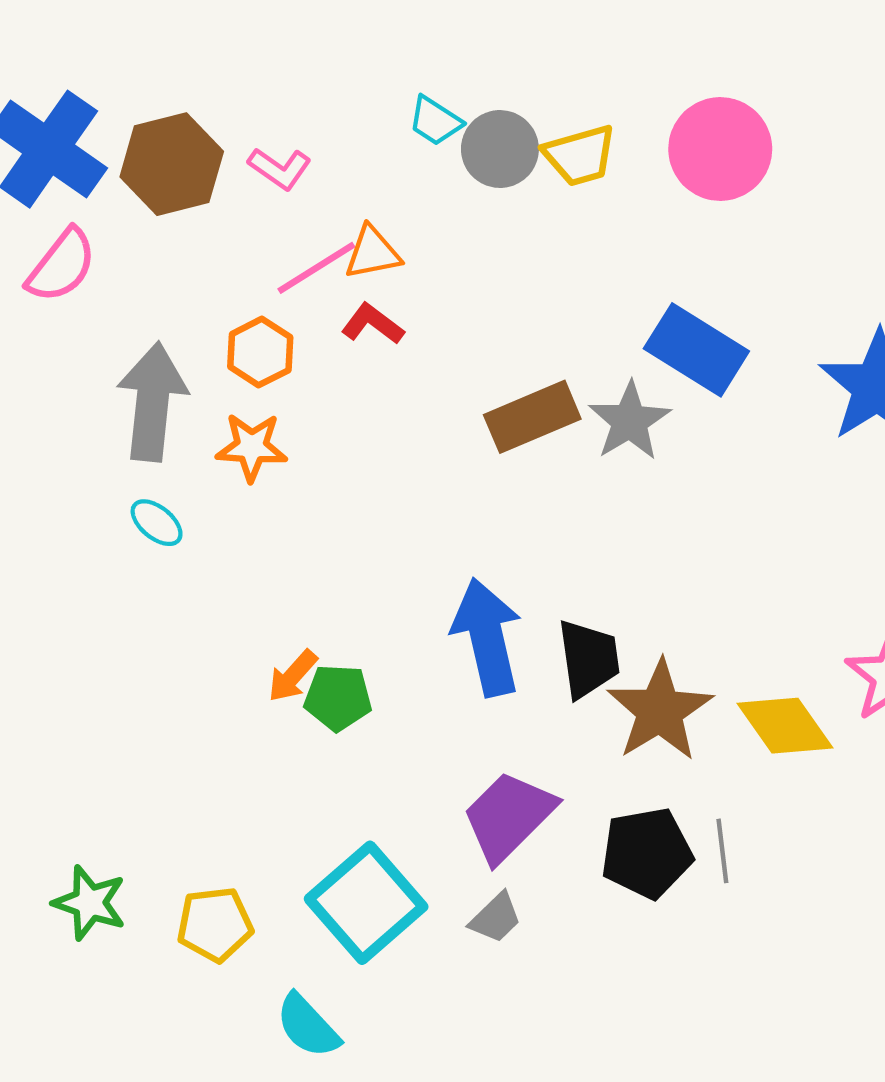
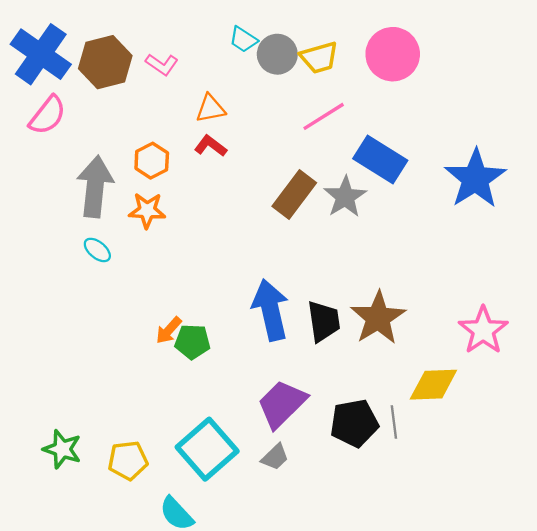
pink line: (316, 268) -> (324, 116), moved
brown rectangle: (532, 417) -> (294, 195), turned -30
brown star: (660, 711) -> (378, 318), moved
yellow diamond: (785, 726) -> (433, 385), moved, turned -57

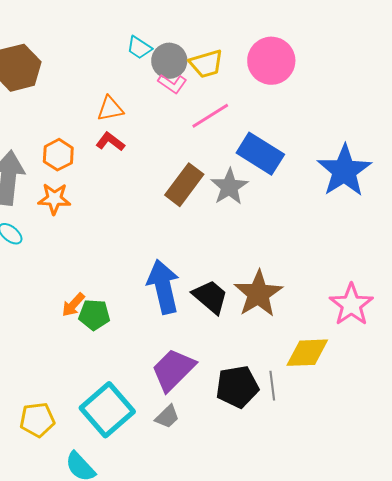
pink L-shape: (162, 64) -> (172, 84), moved
black trapezoid: (324, 321) -> (210, 297), turned -42

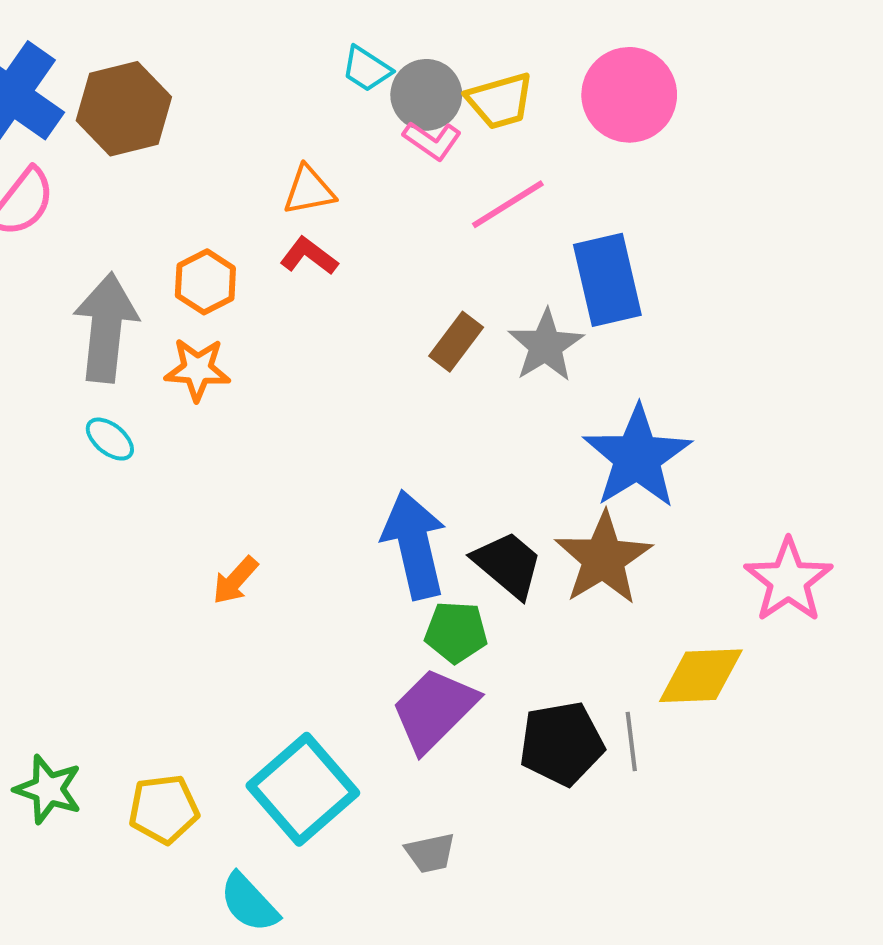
blue rectangle: (260, 154) -> (607, 280), turned 45
blue star: (344, 171) -> (637, 457), moved
brown rectangle: (184, 185) -> (456, 342), size x0.7
green pentagon: (94, 315) -> (456, 632), moved
gray trapezoid: (167, 417) -> (430, 853), moved, turned 32

